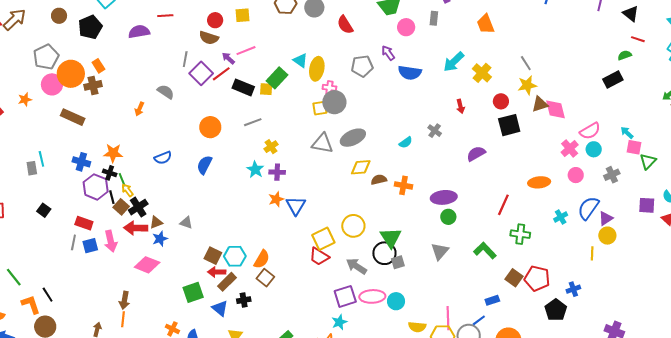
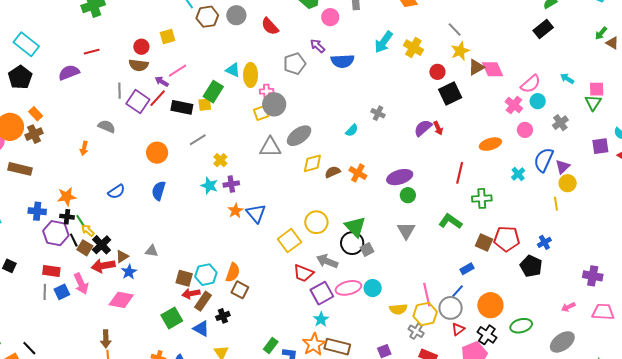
red arrow: (460, 106) -> (438, 128), moved
pink square: (634, 147) -> (597, 89), moved
orange cross: (404, 185) -> (358, 173), turned 30
red trapezoid: (319, 256) -> (303, 273), moved

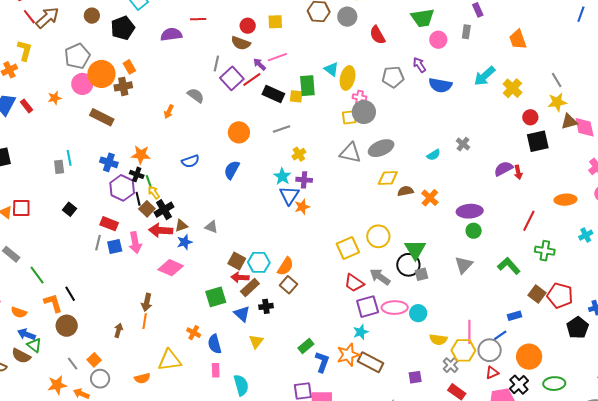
green rectangle: (213, 92) -> (307, 86), turned -50
blue triangle: (256, 213) -> (289, 195), moved

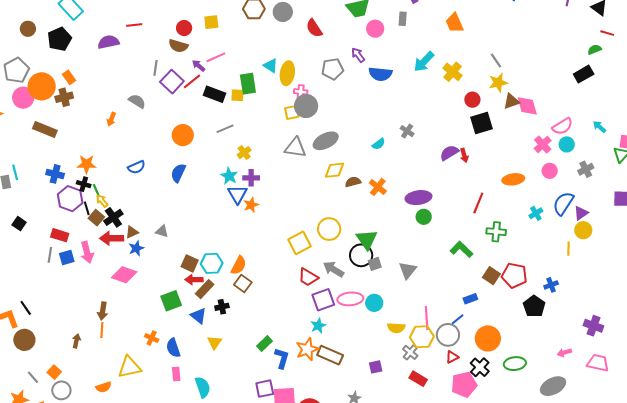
gray triangle: (464, 265) -> (408, 270), moved

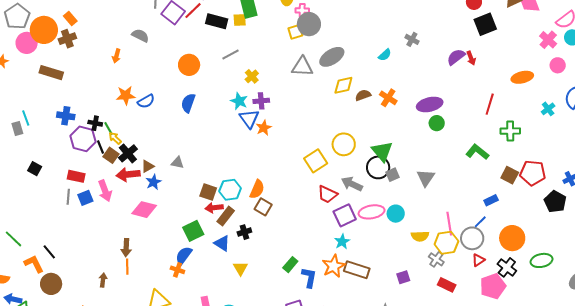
orange star: (87, 164) -> (126, 95), moved
blue semicircle: (173, 348) -> (184, 255), moved, turned 60

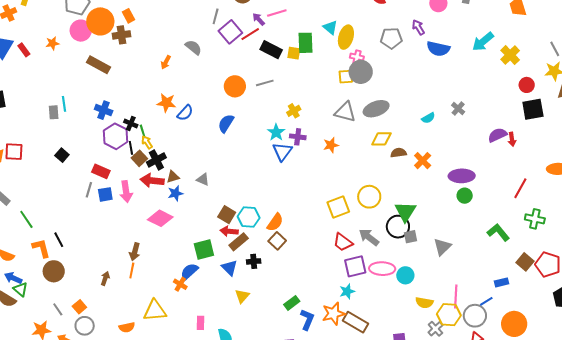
gray line: (231, 55) -> (265, 83), moved
blue semicircle: (146, 101) -> (185, 113), turned -30
orange star: (264, 128) -> (331, 145), moved

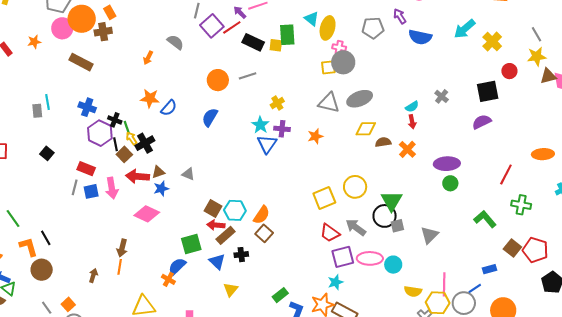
black square: (533, 109) -> (488, 91), moved
red arrow: (512, 139) -> (412, 122), moved
black cross: (156, 160) -> (145, 143), moved

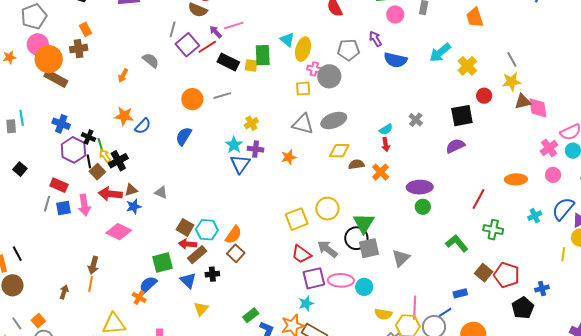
orange circle: (82, 19) -> (49, 59), moved
gray circle: (343, 62) -> (329, 76), moved
gray square: (397, 226) -> (369, 248), size x1.5

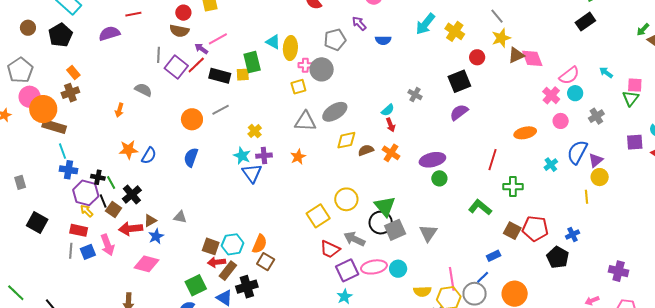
blue semicircle: (395, 60) -> (383, 40), size x0.7
cyan line: (22, 118) -> (62, 151), moved
yellow arrow: (105, 156) -> (87, 211), moved
black square: (20, 169) -> (37, 223), size x1.5
black cross: (212, 274) -> (247, 287), size x1.5

